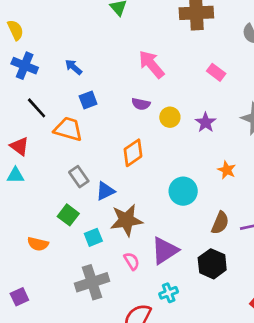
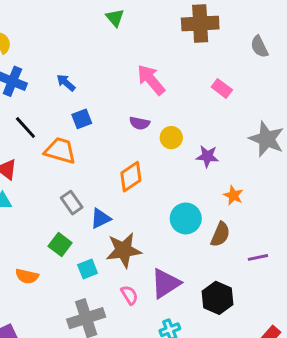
purple star: (206, 122) -> (207, 156), moved, turned -30
brown semicircle: (220, 223) -> (220, 234), moved

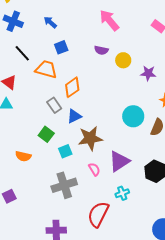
orange diamond: (131, 177) -> (72, 87), moved

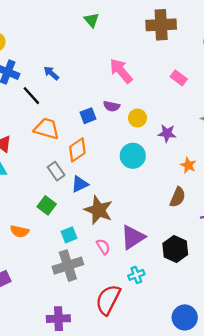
blue square: (61, 47) -> (88, 116), moved
black line: (22, 53) -> (31, 96), moved
cyan circle: (133, 116) -> (133, 156), moved
brown star: (90, 138) -> (99, 210), turned 30
cyan square: (65, 151) -> (69, 235), moved

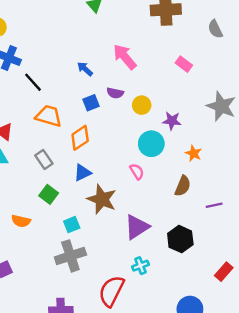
blue arrow: (51, 73) -> (85, 69), moved
cyan circle: (133, 156) -> (151, 144), moved
gray rectangle: (56, 171) -> (44, 159), moved
pink semicircle: (103, 247) -> (137, 171), moved

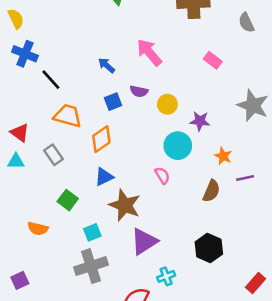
gray rectangle: (44, 159) -> (53, 155), moved
purple line: (214, 205) -> (245, 178), moved
purple triangle: (137, 227) -> (144, 241), moved

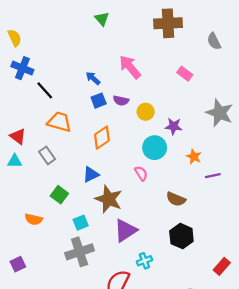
blue square: (113, 102) -> (99, 101), moved
orange diamond: (101, 139) -> (102, 138), moved
brown semicircle: (211, 191) -> (176, 199), moved, turned 90

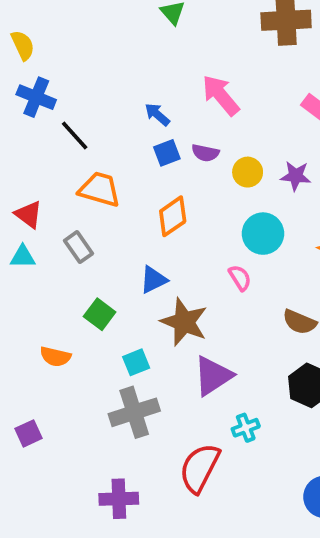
purple star: (174, 126) -> (296, 176), moved

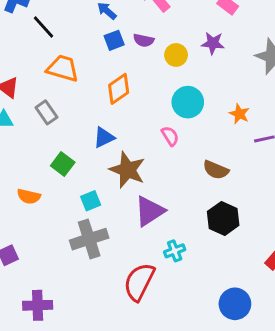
purple star: (296, 176) -> (213, 43), moved
purple cross: (119, 499) -> (38, 305), moved

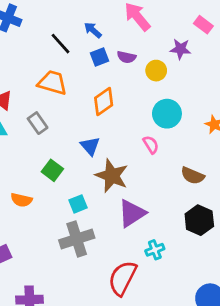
black line: (43, 27) -> (61, 44), moved
purple star: (213, 43) -> (180, 49), moved
blue triangle: (104, 137) -> (90, 146), turned -45

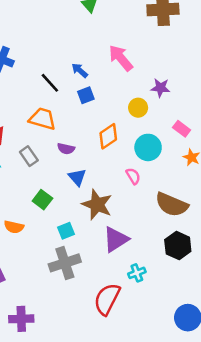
pink rectangle: (203, 25) -> (182, 129), moved
purple semicircle: (127, 57) -> (66, 149), moved
orange diamond: (104, 102) -> (108, 136), moved
brown semicircle: (193, 176) -> (172, 205), size x1.5

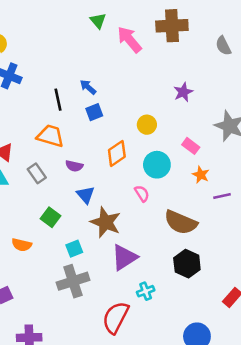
pink arrow: (121, 58) -> (129, 39), moved
black line: (50, 83) -> (58, 100), turned 30
purple star: (160, 88) -> (183, 92), moved, turned -30

